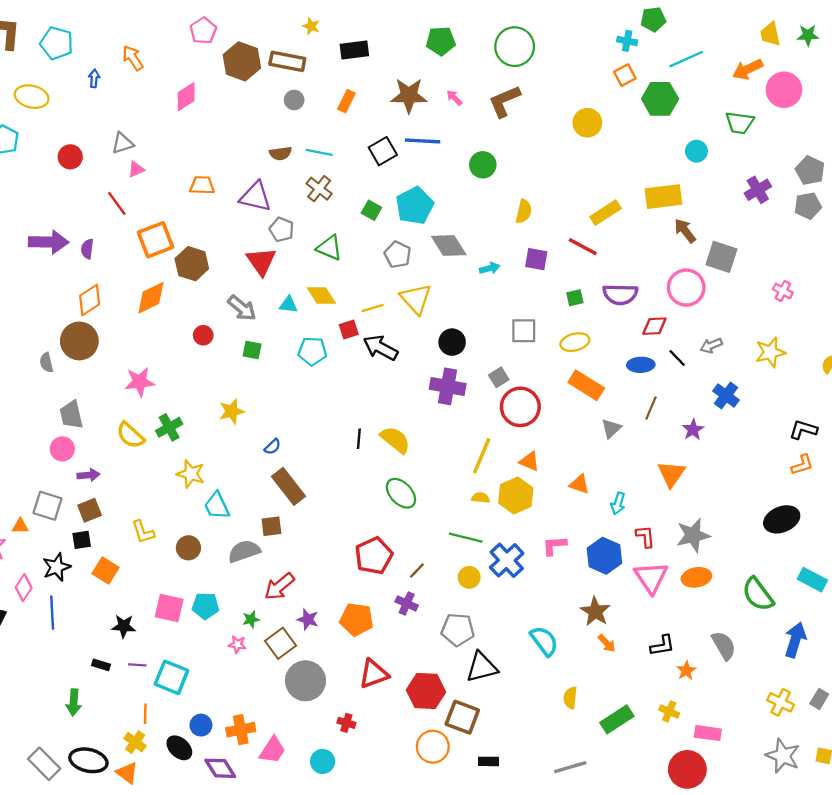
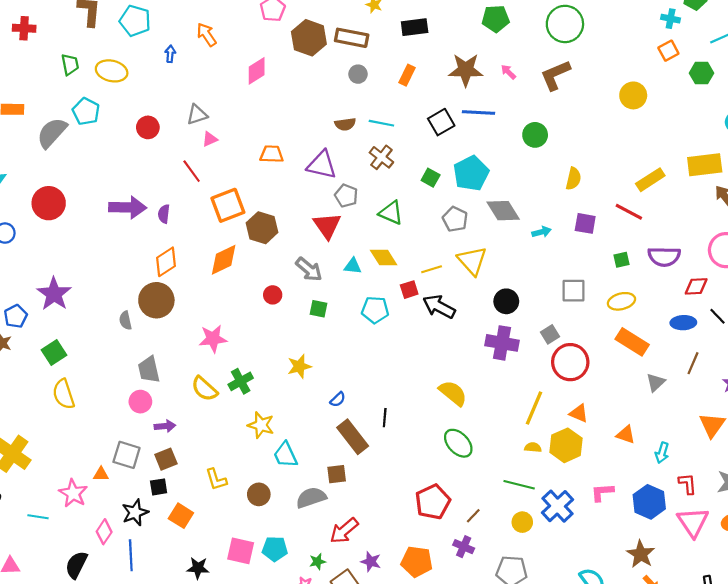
green hexagon: (660, 99) -> (701, 73), size x0.7
black line: (359, 439) -> (385, 418), moved

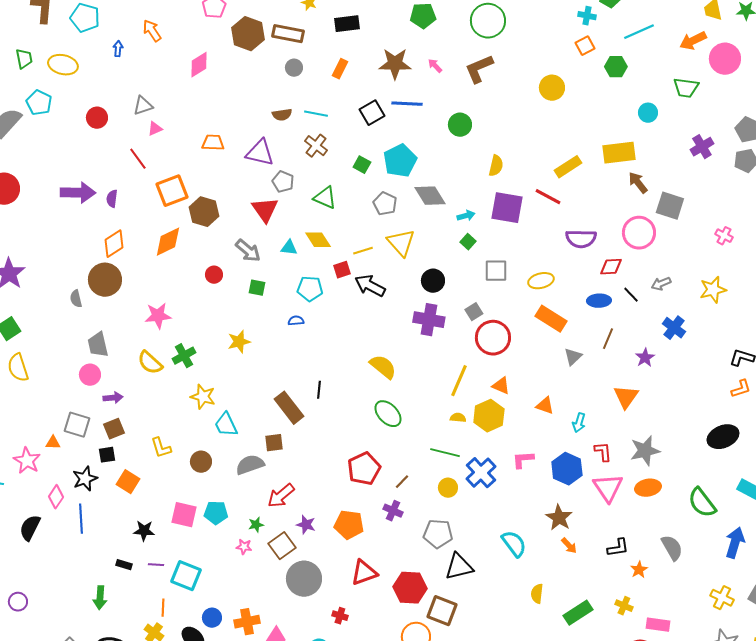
purple square: (585, 223) -> (507, 208), size x1.6
green square: (621, 260) -> (468, 242), moved, turned -35
blue semicircle: (338, 399) -> (296, 321), moved, turned -140

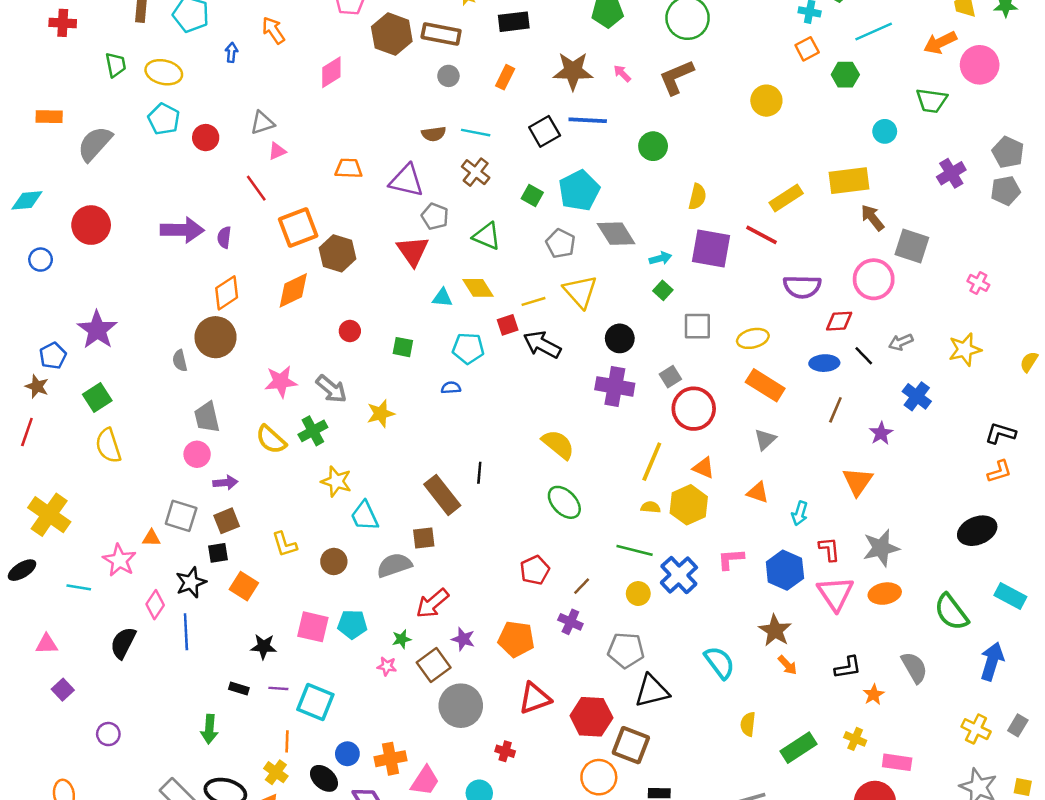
cyan pentagon: (39, 103) -> (164, 119), moved
gray arrow: (248, 251) -> (331, 389), moved
gray triangle: (573, 357) -> (765, 439), moved
red pentagon: (364, 469) -> (535, 570), size x0.7

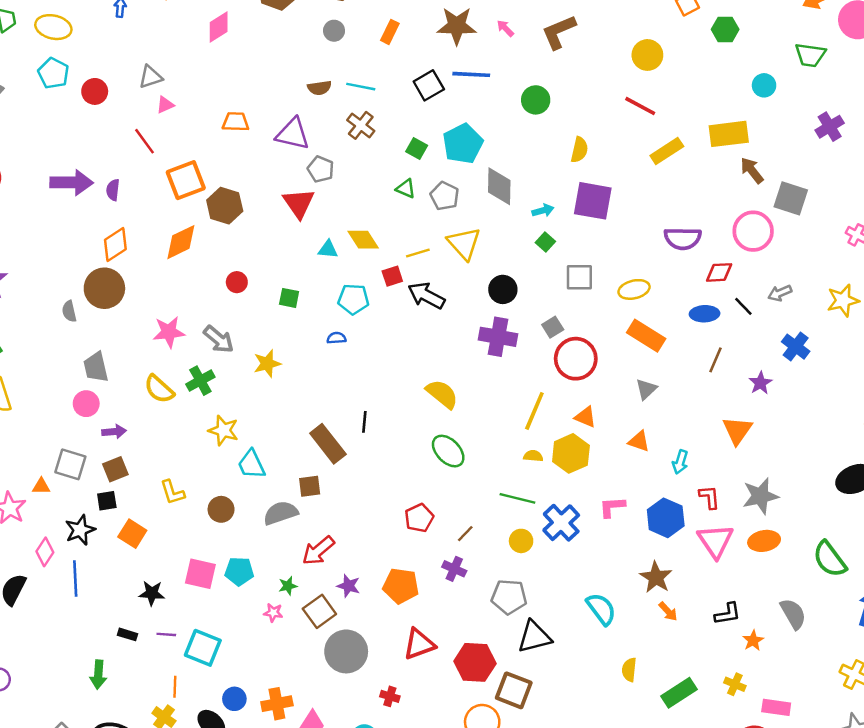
gray diamond: (616, 234) -> (499, 186), turned 33
red line: (761, 235) -> (640, 106), moved
green triangle: (487, 236) -> (406, 189), moved, size x0.7

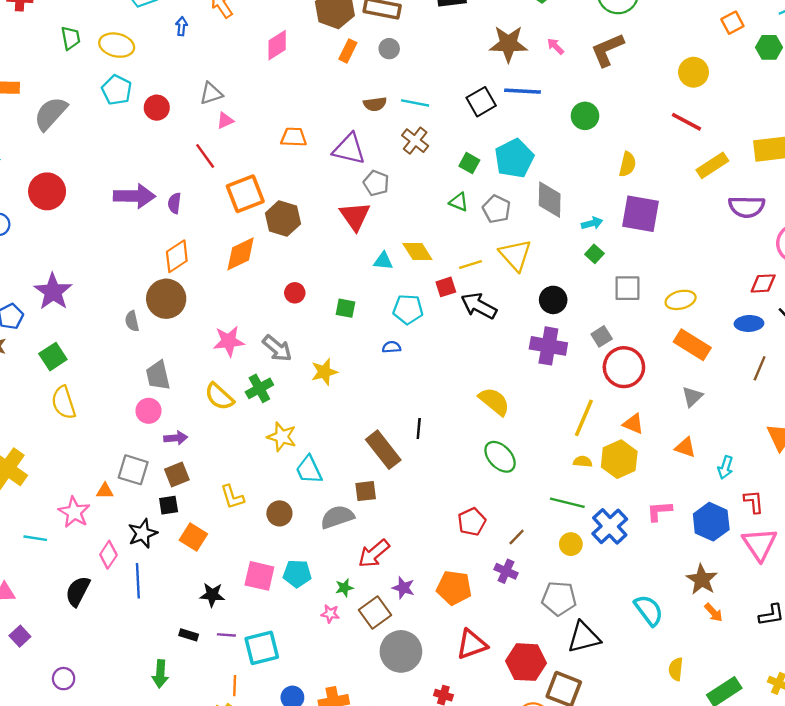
orange rectangle: (390, 32) -> (348, 51), moved
purple semicircle: (683, 238) -> (747, 207), moved
cyan square: (203, 648) -> (262, 648), turned -36

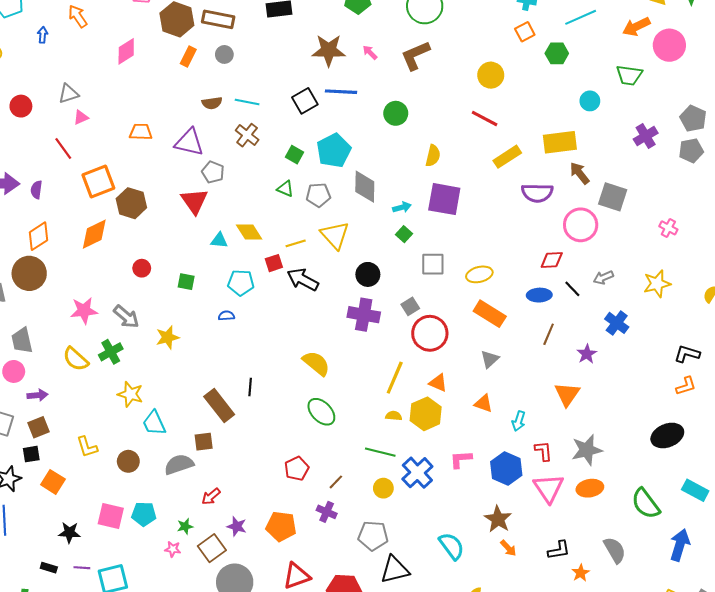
gray pentagon: (497, 209) -> (318, 195), turned -30
red arrow: (374, 554) -> (211, 496), size x0.7

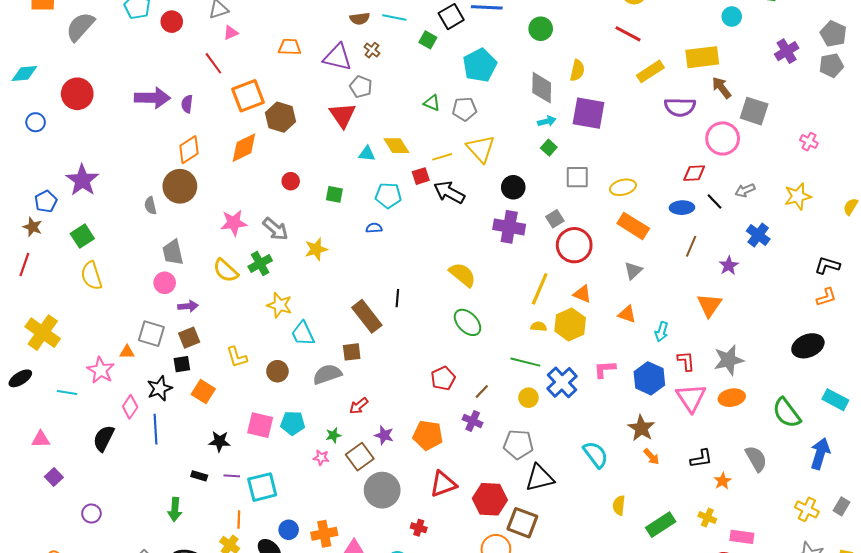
brown cross: (247, 135) -> (372, 50), moved, size x0.7
green square: (295, 155) -> (428, 40), moved
gray diamond: (365, 187) -> (542, 88), moved

